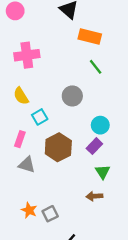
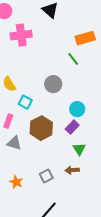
orange rectangle: (90, 37) -> (85, 38), moved, turned -30
pink cross: (27, 55) -> (21, 35), moved
cyan square: (40, 117) -> (25, 102), turned -32
gray square: (50, 214) -> (46, 176), moved

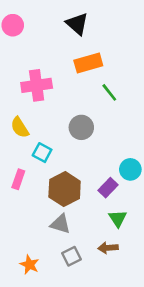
pink cross: (21, 35) -> (37, 85), moved
orange rectangle: (85, 38) -> (88, 63), moved
cyan circle: (77, 109) -> (130, 169), moved
gray triangle: (14, 143) -> (60, 224), moved

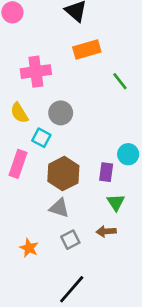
green line: (109, 92) -> (120, 81), moved
gray circle: (81, 127) -> (61, 113), moved
pink rectangle: (18, 179) -> (18, 164), size x1.4
purple rectangle: (108, 188) -> (106, 172), turned -36

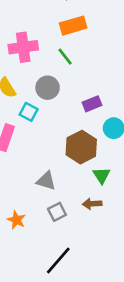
green line: (120, 81) -> (65, 57), moved
purple rectangle: (106, 172) -> (92, 104), moved, turned 60
brown hexagon: (63, 174) -> (81, 147), moved

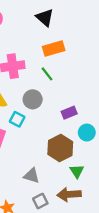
brown arrow: (92, 204) -> (69, 194), size x1.5

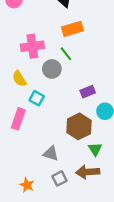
gray circle: (33, 99) -> (52, 69), moved

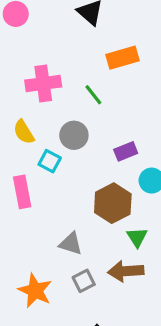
orange rectangle: (72, 29) -> (122, 58), moved
gray circle: (52, 69) -> (74, 135), moved
pink rectangle: (18, 119) -> (22, 192), turned -30
orange star: (27, 185) -> (35, 291), size x1.5

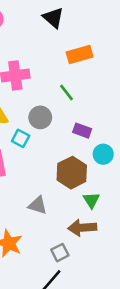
green line: (93, 95) -> (66, 93), moved
purple rectangle: (126, 151) -> (82, 131), turned 42
gray square: (84, 281) -> (60, 253), moved

